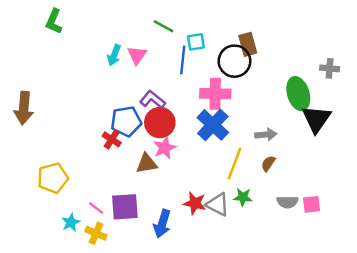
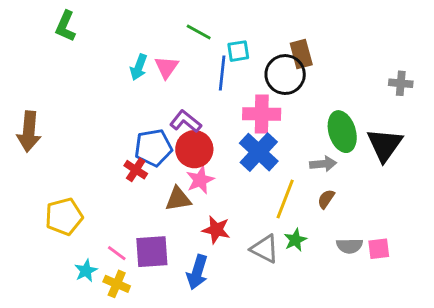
green ellipse: (298, 94) -> (342, 132), moved
green star: (243, 197) -> (295, 240), turned -30
red star: (195, 203) -> (216, 230), moved

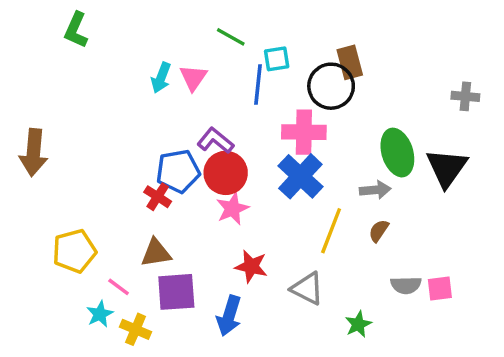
brown triangle: (178, 199) -> (156, 253), moved
green star: (295, 240) -> (358, 324), moved
pink line: (117, 253) -> (119, 287), moved

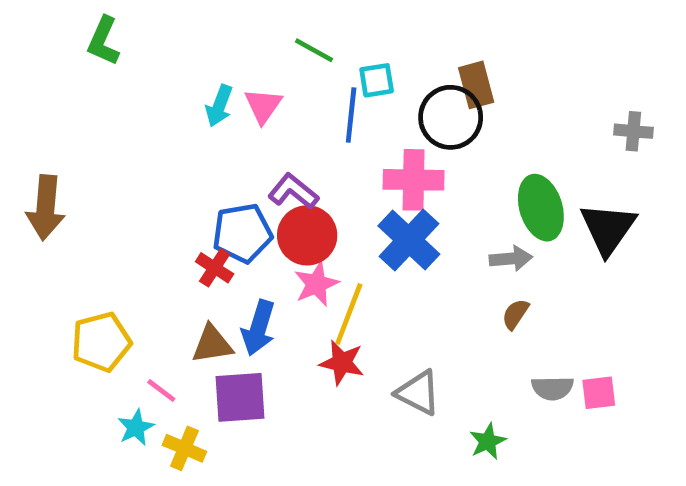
yellow line: (331, 231) -> (349, 314), moved
blue arrow: (229, 316) -> (259, 328), moved

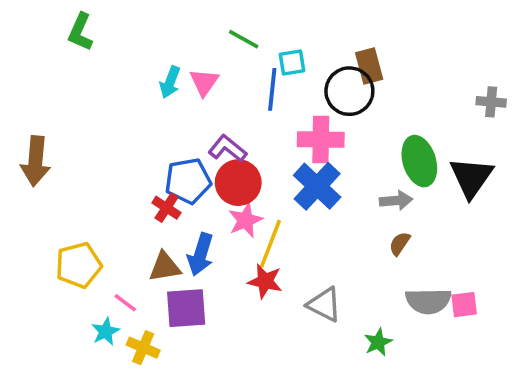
gray semicircle: (552, 388) -> (428, 301), size x1.4

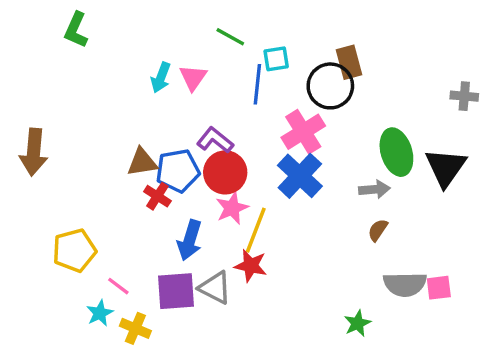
pink cross: (321, 140) -> (303, 132), turned -33
brown triangle: (165, 267) -> (142, 162), moved
gray triangle: (324, 305) -> (215, 288), moved

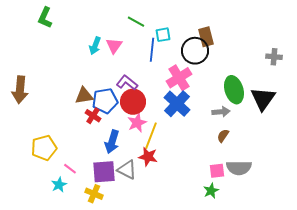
pink square: (439, 288) -> (217, 171), moved
yellow cross: (135, 328) -> (94, 194), moved

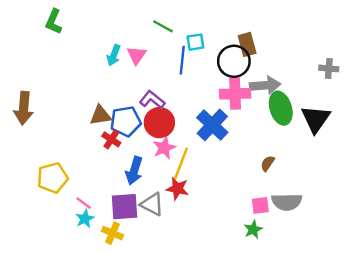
pink cross: (179, 78) -> (235, 94), moved, turned 30
gray arrow: (221, 112) -> (265, 85), moved, size x1.4
cyan star: (59, 185) -> (85, 219), moved

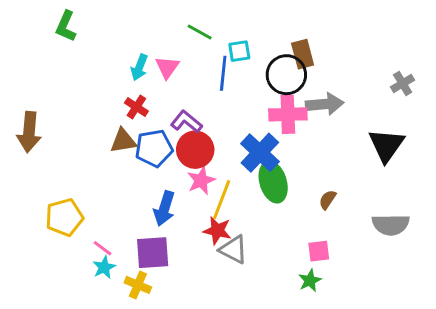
gray cross: (329, 68) -> (403, 83), turned -36
green ellipse: (281, 108) -> (273, 182), moved
red cross: (111, 139) -> (136, 107), moved
gray semicircle: (287, 202) -> (391, 225), moved
gray triangle: (152, 204) -> (233, 250), moved

